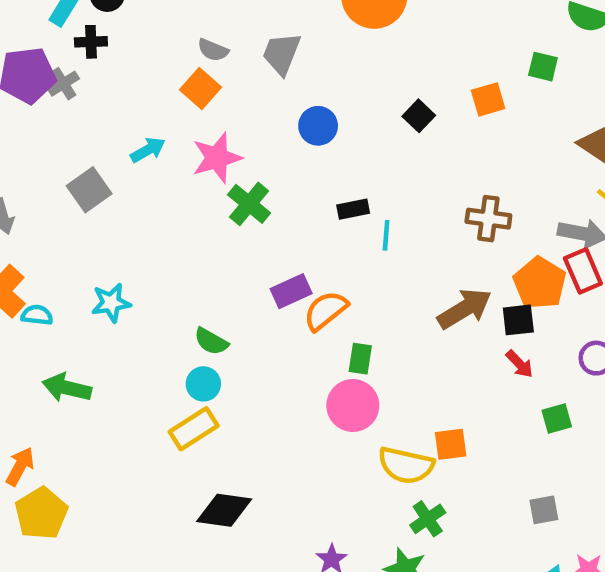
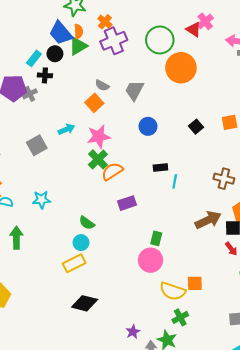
green cross: (249, 204) -> (98, 159), moved
orange semicircle: (326, 311) -> (112, 171), moved
green arrow: (67, 388) -> (16, 238), turned 70

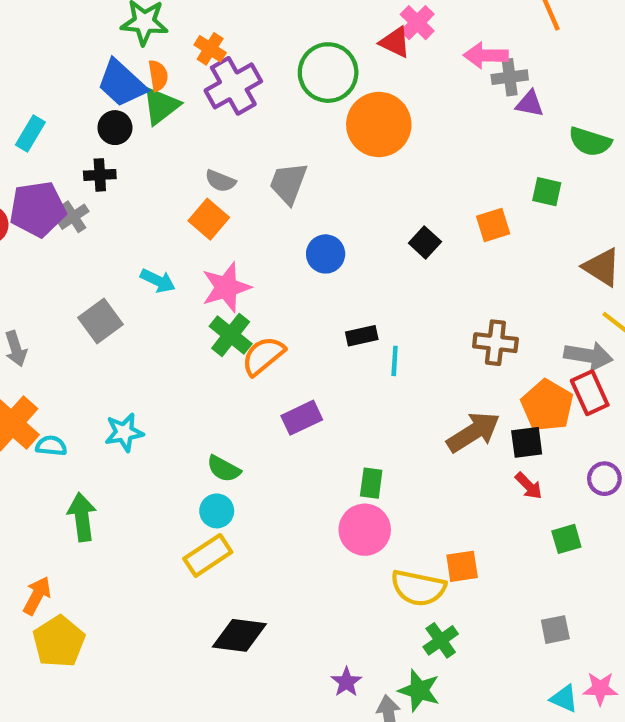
cyan rectangle: (34, 58) -> (30, 133), moved
cyan arrow: (66, 129) -> (158, 281), turned 56

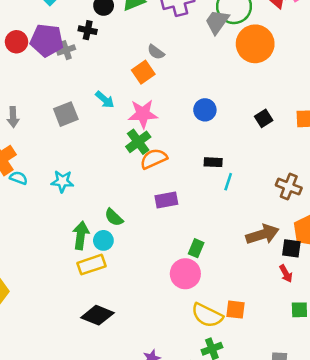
gray trapezoid: (288, 183) -> (217, 22), moved
green arrow: (82, 517) -> (81, 235), moved

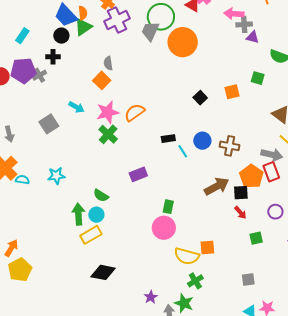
gray semicircle: (156, 52) -> (108, 63), turned 56
blue circle: (205, 110) -> (202, 141), moved
orange semicircle: (154, 159) -> (135, 113), moved
cyan line: (228, 182) -> (183, 151), turned -40

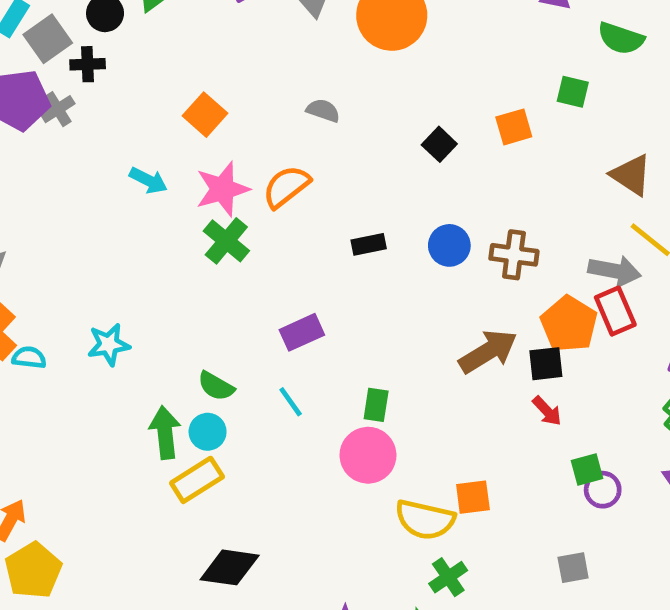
gray semicircle: (108, 63) -> (323, 110), moved, turned 120
gray square: (49, 124) -> (48, 39), moved
cyan line: (183, 151) -> (291, 402), moved
purple circle: (275, 212) -> (603, 490), moved

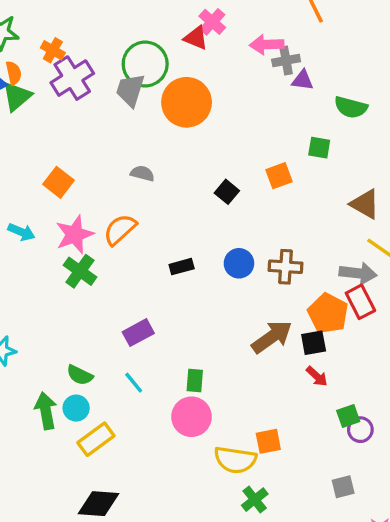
yellow rectangle: (197, 480) -> (96, 439), moved

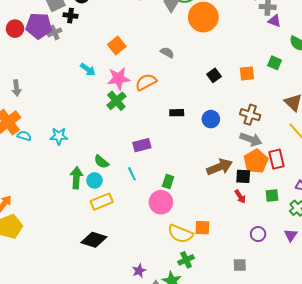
brown cross: (285, 267) -> (250, 115), moved
gray arrow: (358, 273) -> (251, 139), moved
green square: (348, 416) -> (272, 196), moved

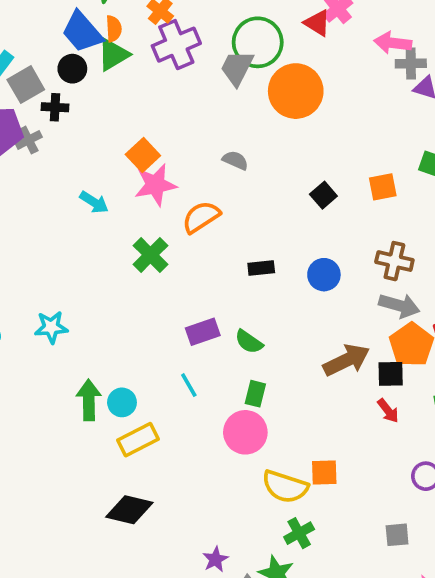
pink star: (119, 78) -> (155, 185), moved
green semicircle: (101, 162) -> (249, 342), moved

